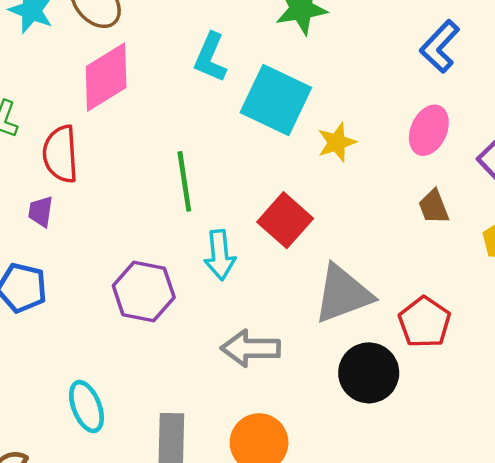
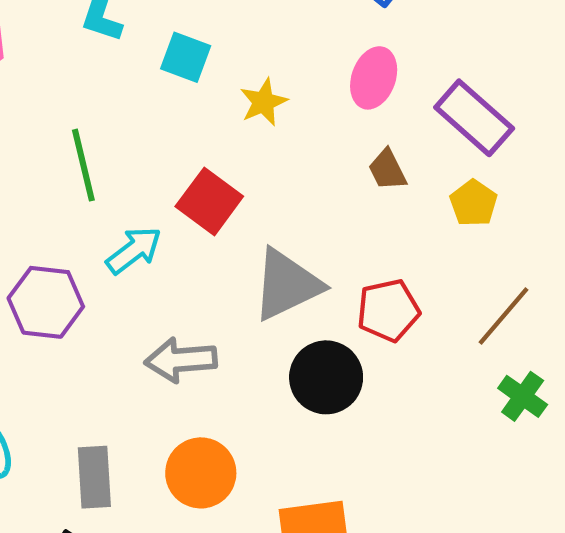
cyan square: (276, 100) -> (186, 57), size x0.6
cyan arrow: (220, 255) -> (134, 250), turned -117
red pentagon: (424, 322) -> (388, 310), turned 30

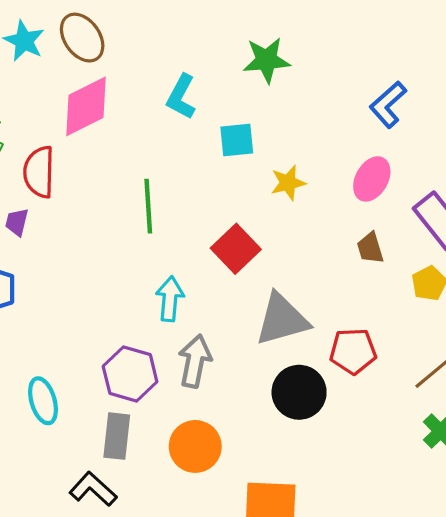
cyan square: (186, 57) -> (237, 140), turned -36
cyan arrow: (134, 250) -> (170, 299), moved, turned -57
purple hexagon: (46, 302) -> (130, 374), moved
gray arrow: (181, 360) -> (195, 361), turned 96

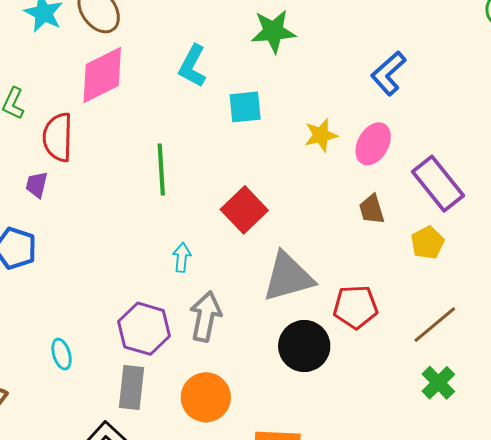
yellow star: (288, 183) -> (321, 135), moved
cyan arrow: (170, 299) -> (182, 257), size x0.7
cyan ellipse: (43, 401) -> (62, 354), size x0.7

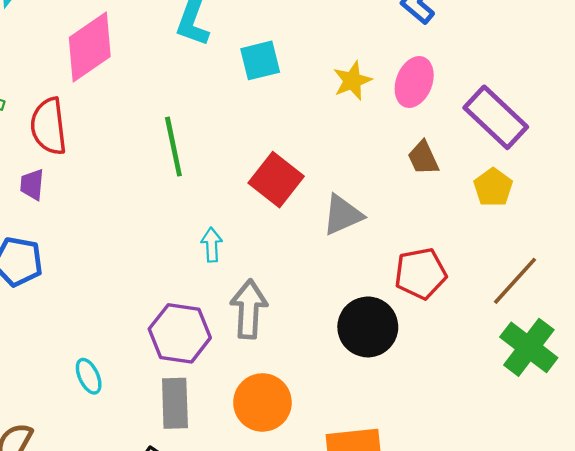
gray triangle: (288, 277) -> (342, 215), moved, size x0.7
green cross: (438, 383) -> (529, 347), size x1.4

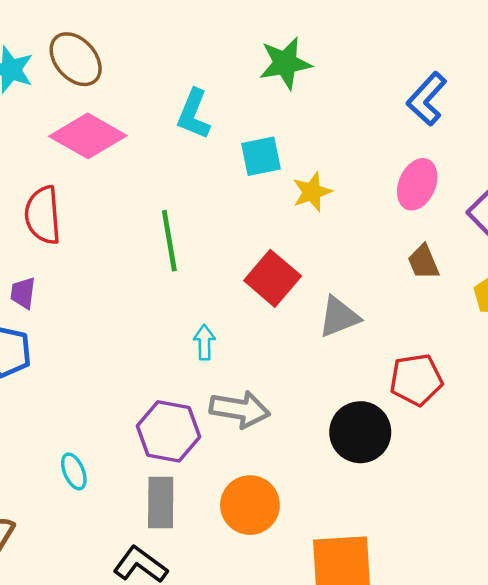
pink diamond: (90, 47) -> (88, 136), turned 62
yellow star: (352, 81) -> (312, 192), moved
purple trapezoid: (32, 185) -> (23, 293), moved
gray arrow: (249, 309) -> (240, 409), turned 94

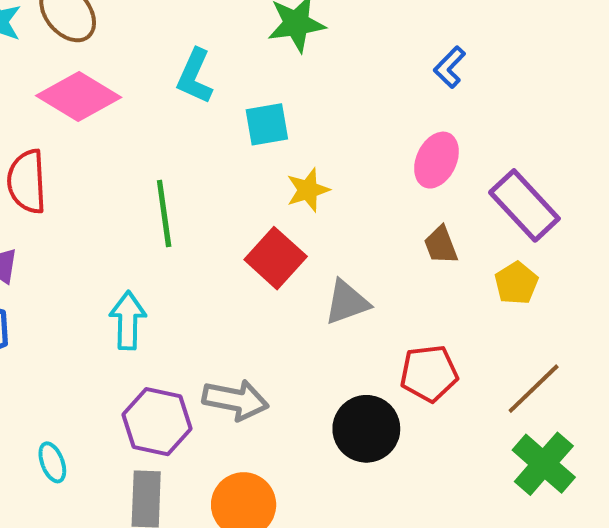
blue L-shape: (427, 99) -> (450, 67), size x0.7
yellow star: (312, 192) -> (308, 190), moved
cyan arrow: (204, 342) -> (128, 320), moved, size x1.5

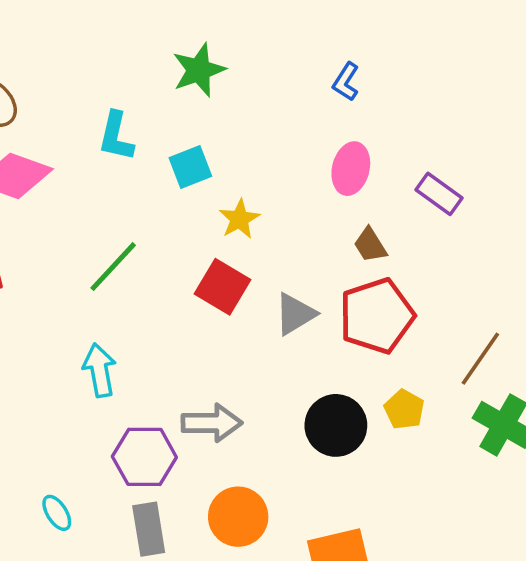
purple rectangle: (524, 205) -> (439, 194), size x0.7
green line: (164, 214) -> (113, 267), turned 62
yellow pentagon: (516, 283) -> (404, 409), moved
red pentagon: (429, 373) -> (377, 316), moved, size x1.4

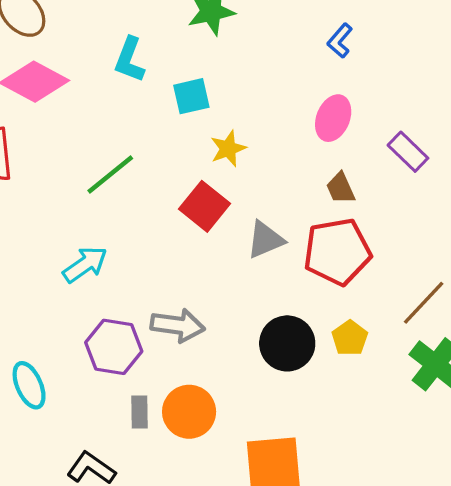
cyan arrow: (99, 370) -> (85, 265), turned 57
cyan ellipse: (57, 513) -> (29, 385), size x1.4
gray rectangle: (149, 529) -> (140, 412), moved, size x0.7

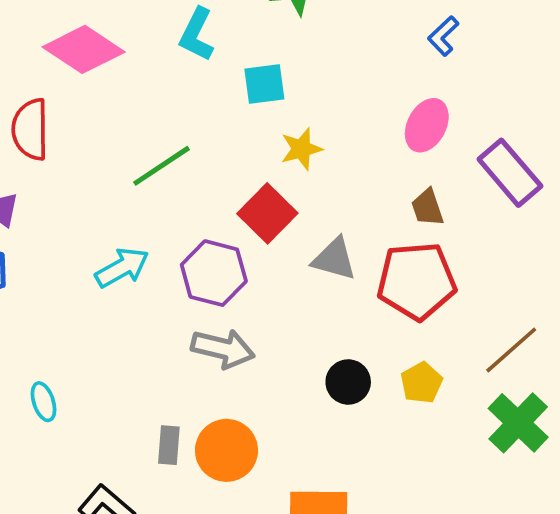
purple rectangle: (408, 152) -> (510, 173), size x1.4
gray triangle: (265, 240) -> (334, 259), turned 33
black circle: (287, 343) -> (348, 382), size x0.7
purple hexagon: (114, 347) -> (214, 273), moved
cyan ellipse: (29, 385) -> (43, 402), size x0.7

